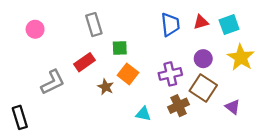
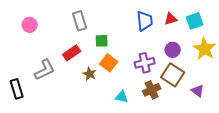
black rectangle: (20, 117) -> (17, 89), moved

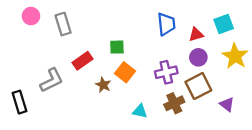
red triangle: (171, 19) -> (196, 34), moved
gray rectangle: (80, 21) -> (63, 24), moved
pink circle: (30, 25) -> (31, 16), moved
brown square: (173, 75) -> (198, 86), turned 30

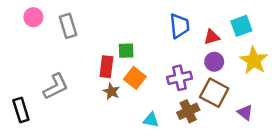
red rectangle: (83, 61) -> (106, 67), moved, turned -48
brown square: (198, 86) -> (214, 93), turned -35

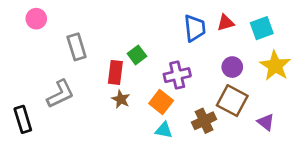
gray rectangle: (68, 26) -> (77, 47), moved
red triangle: (212, 37) -> (226, 23), moved
green square: (126, 51) -> (137, 55), turned -35
orange square: (135, 78) -> (161, 102), moved
purple cross: (179, 78) -> (177, 75), moved

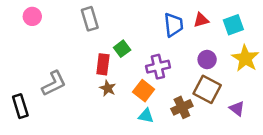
gray rectangle: (77, 47) -> (90, 19), moved

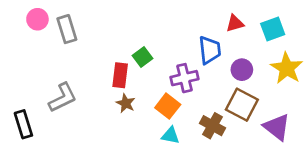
gray rectangle: (90, 19) -> (67, 29), moved
blue trapezoid: (174, 25) -> (210, 50), moved
brown cross: (182, 107) -> (212, 126), turned -36
purple triangle: (237, 109) -> (277, 127), size x1.5

